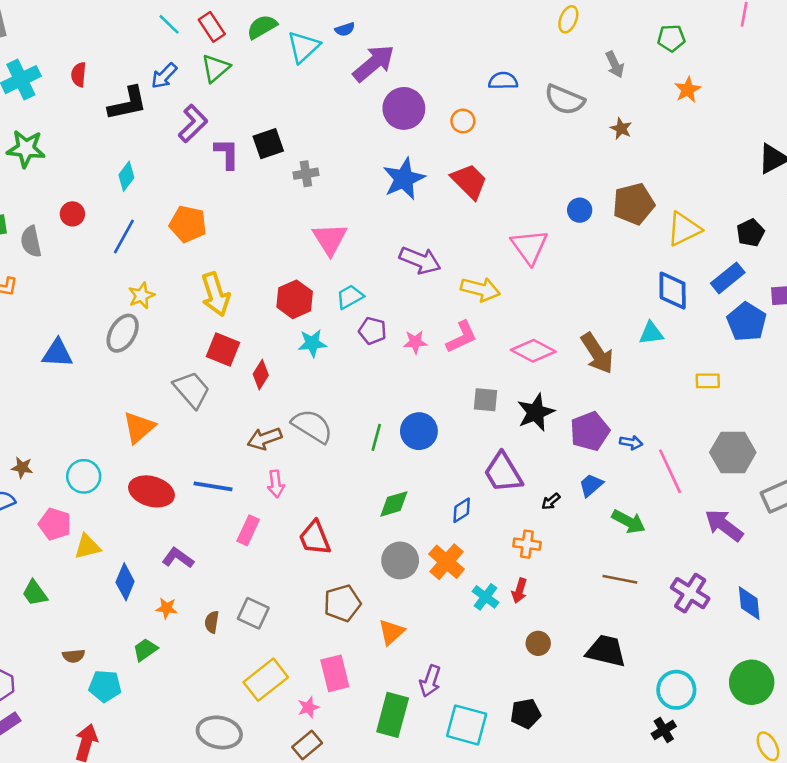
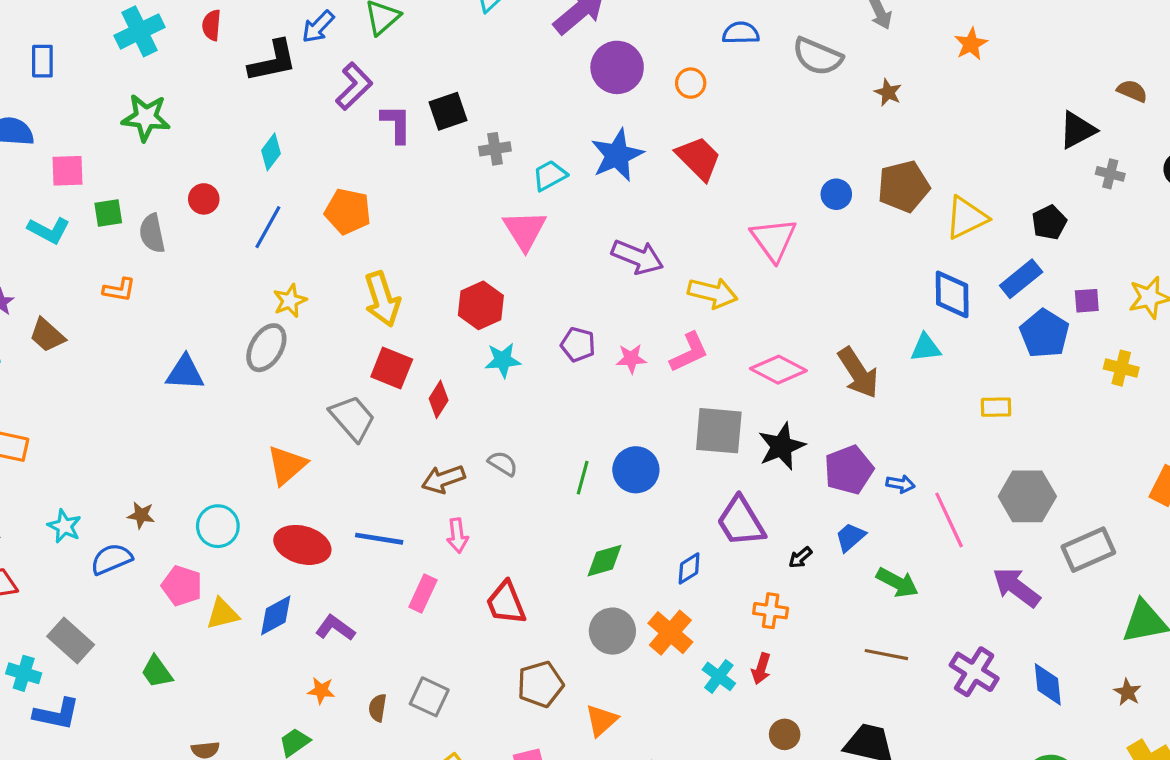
cyan trapezoid: (350, 297) -> (550, 175), moved
gray square: (485, 400) -> (719, 431), size x1.6
gray semicircle: (312, 426) -> (503, 464), size x0.6
blue diamond: (125, 582) -> (276, 615), moved, turned 39

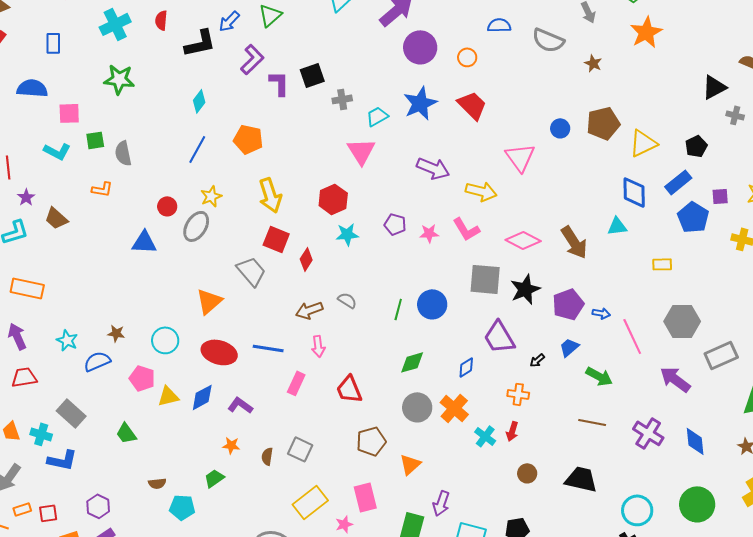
orange star: (971, 44) -> (646, 32), size x1.5
red circle: (204, 199) -> (167, 206), moved
pink L-shape: (689, 352) -> (466, 229), turned 84

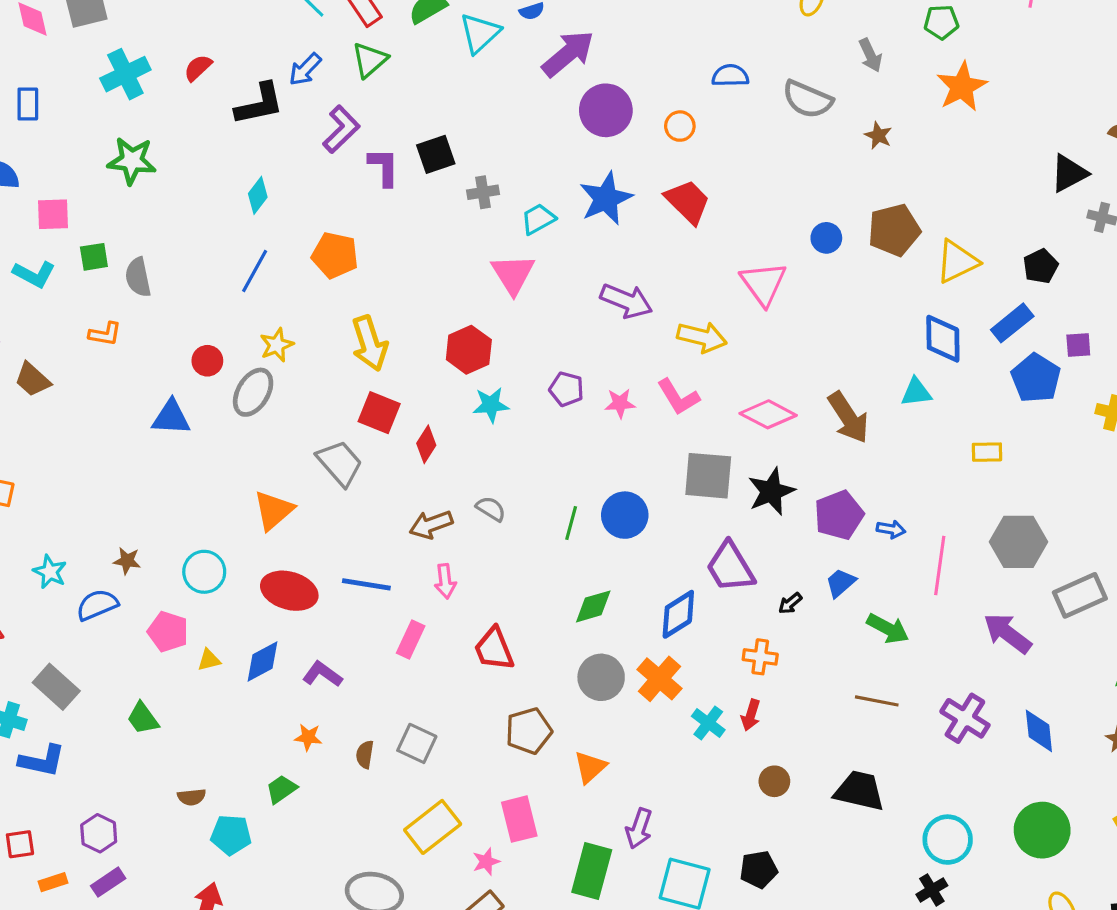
red semicircle: (161, 20) -> (198, 68), turned 42
pink line: (632, 336) -> (940, 565), turned 33
blue diamond: (466, 367) -> (678, 614), size x1.5
yellow triangle: (168, 396) -> (209, 660), size x0.7

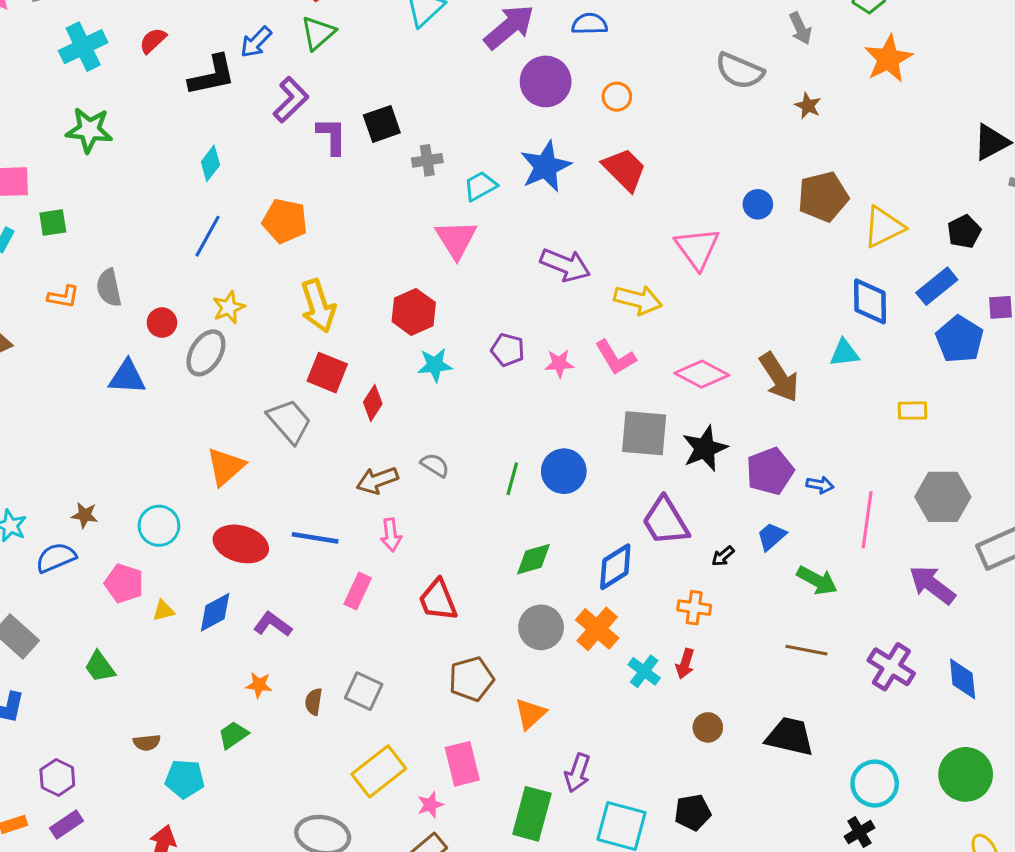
blue semicircle: (730, 76) -> (590, 24), moved
gray semicircle: (138, 277) -> (109, 288), moved

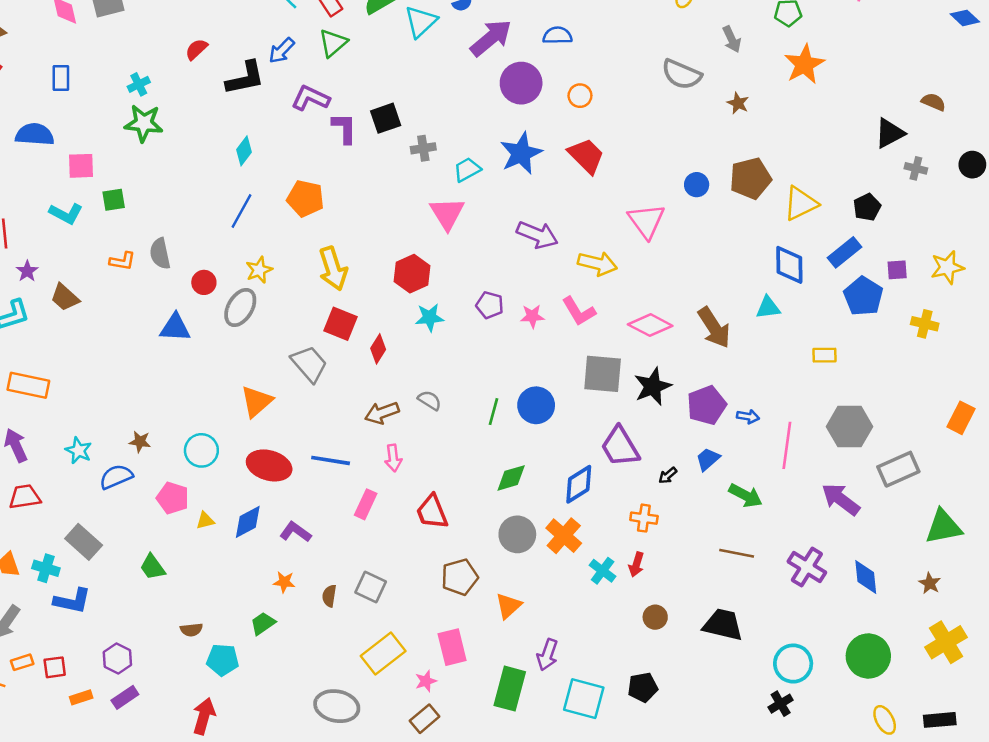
cyan cross: (83, 47) -> (139, 84), moved, size x0.6
purple L-shape: (291, 100) -> (310, 98), turned -111

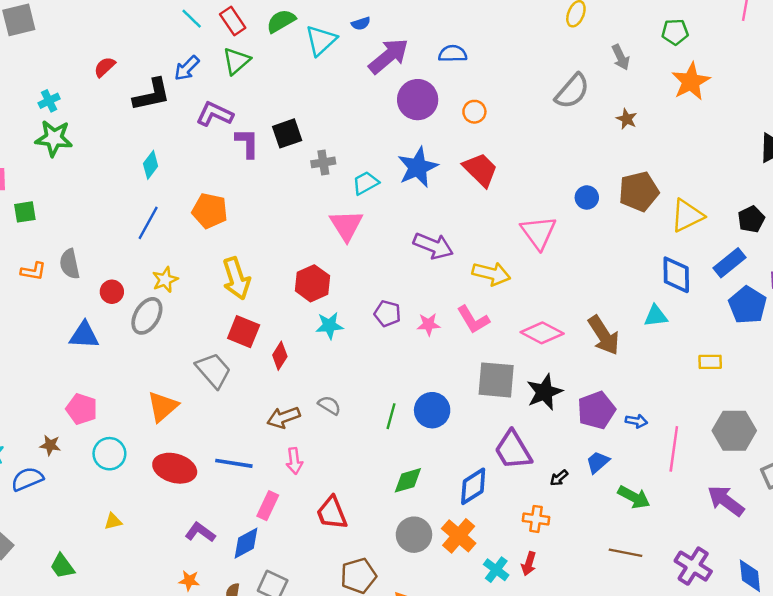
gray semicircle: (682, 74) -> (572, 91), turned -72
pink pentagon: (173, 498) -> (82, 409), moved
blue diamond: (248, 522) -> (246, 543), moved

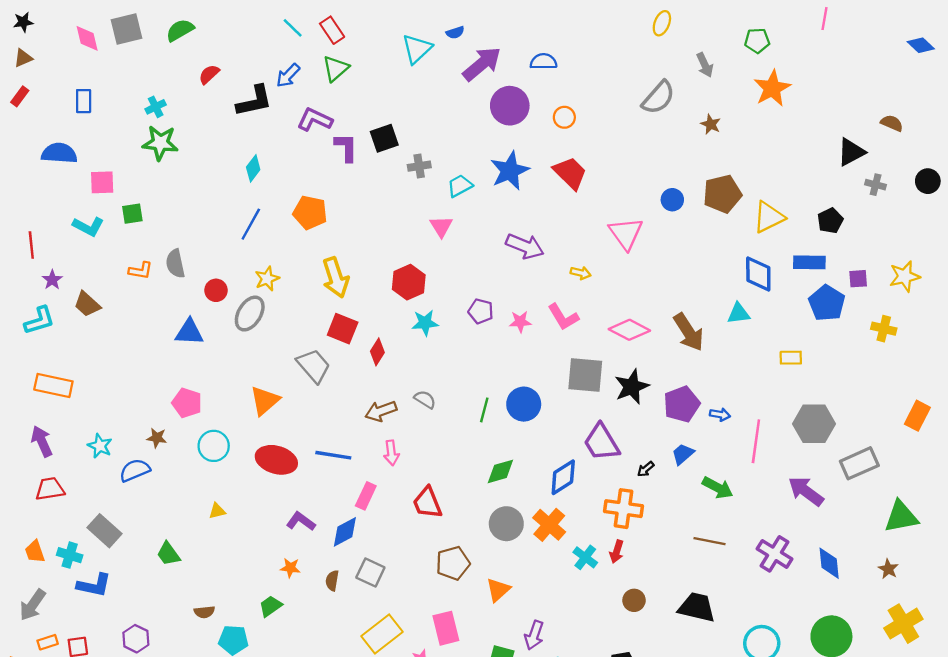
green semicircle: (281, 21) -> (180, 30), moved
pink triangle: (346, 225) -> (441, 226), size x0.7
blue rectangle: (729, 263) -> (809, 262), turned 40
yellow arrow: (491, 274) -> (581, 273), size x0.6
orange cross: (536, 519) -> (624, 509), size x1.5

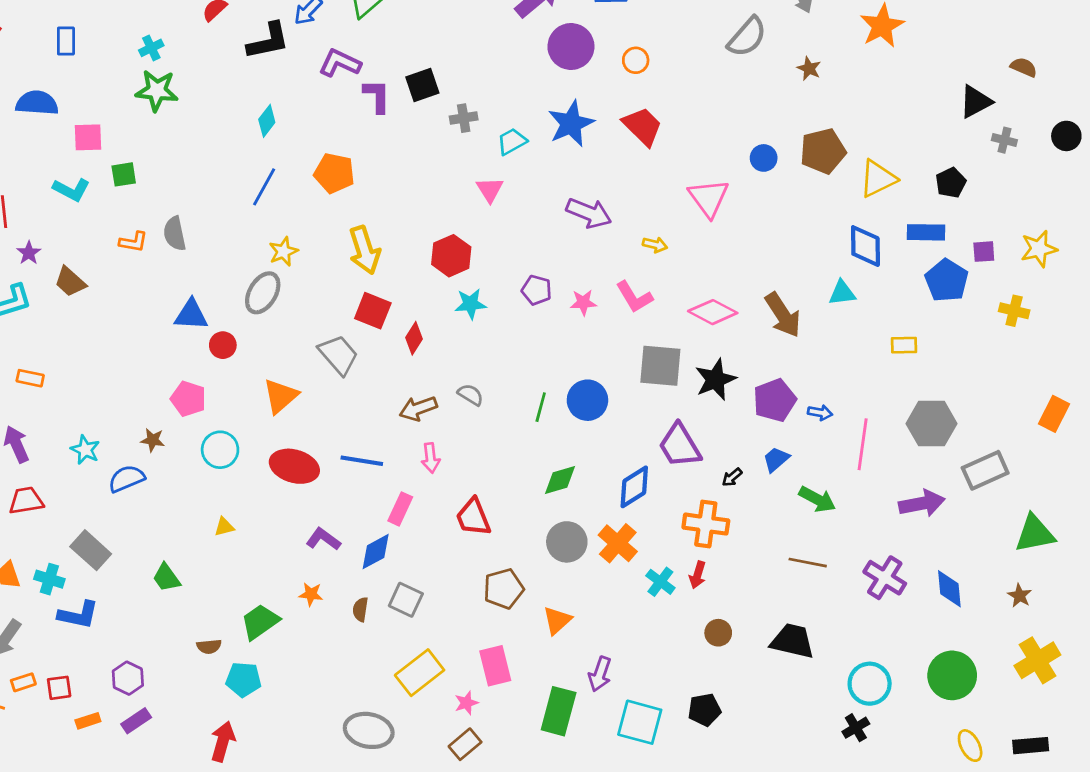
red circle: (216, 290) -> (223, 345), moved
orange rectangle: (53, 386) -> (30, 378), size x0.6
purple arrow: (806, 491) -> (922, 503), turned 132
green trapezoid: (271, 606) -> (260, 622), moved, size x1.4

